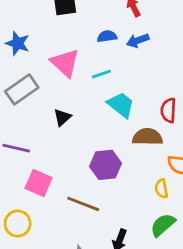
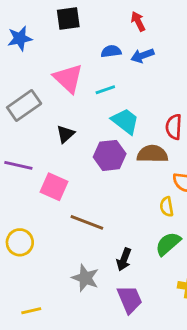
blue star: (18, 43) -> (20, 38), moved, turned -30
purple hexagon: (106, 165) -> (110, 155), moved
pink square: (39, 183) -> (54, 187), moved

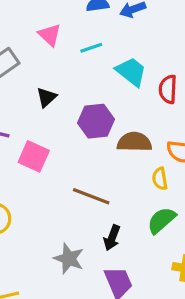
pink triangle: (68, 78) -> (50, 35), size x0.7
cyan trapezoid: (125, 121) -> (131, 72), moved
brown semicircle: (152, 154) -> (134, 142), moved
brown line: (87, 222) -> (91, 196), moved

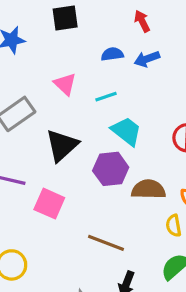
cyan trapezoid: (131, 72) -> (126, 131), moved
black triangle: (46, 97) -> (62, 145), size x1.6

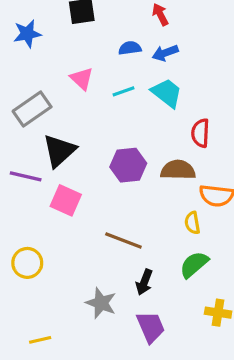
cyan trapezoid: (126, 131) -> (167, 93), moved
black triangle: (62, 145) -> (59, 151), moved
brown semicircle: (148, 189) -> (178, 170), moved

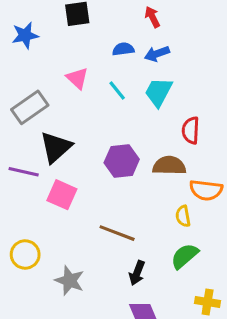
cyan line: (123, 91) -> (117, 90), turned 70
cyan trapezoid: (167, 93) -> (158, 92), turned -100
gray star: (101, 303) -> (70, 281), moved

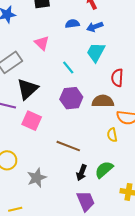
cyan line: (117, 90) -> (68, 68), moved
green semicircle: (185, 256) -> (104, 170), moved
gray star: (70, 281) -> (37, 178), turned 30

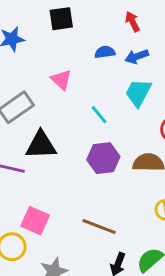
black triangle: (27, 89) -> (41, 145), turned 40
pink square: (32, 121) -> (35, 221), moved

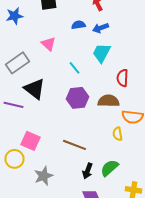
black triangle: (41, 145) -> (34, 89), turned 40

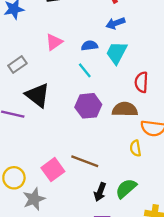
blue semicircle: (78, 25) -> (89, 46), moved
pink triangle: (48, 44) -> (54, 42), turned 42
gray rectangle: (18, 63) -> (17, 65), size x0.7
pink square: (30, 141) -> (53, 170), moved, turned 30
gray star: (44, 176) -> (34, 199), moved

